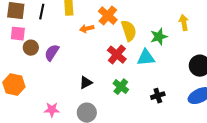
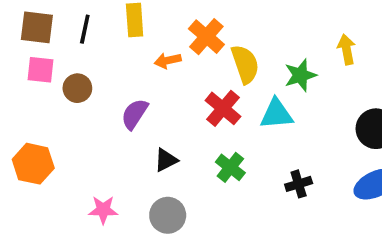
brown circle: (31, 48) -> (77, 88), moved
purple semicircle: (52, 53) -> (135, 114), moved

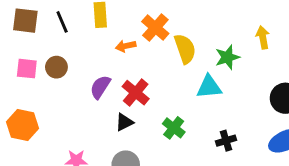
black line: (85, 29) -> (62, 22), turned -35
pink square: (41, 70) -> (27, 69), moved
red cross: (223, 108) -> (136, 93), moved

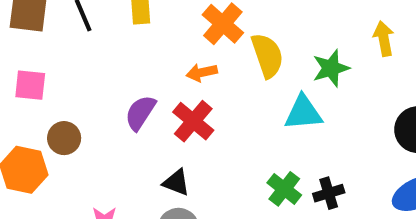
orange arrow: (126, 46) -> (202, 72), moved
brown circle: (56, 67) -> (64, 138), moved
black triangle: (124, 122) -> (176, 183), moved, turned 48
green cross: (174, 128) -> (284, 189), moved

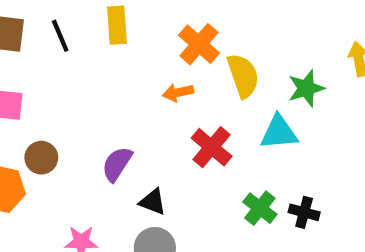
purple semicircle: (140, 113) -> (117, 164), moved
red cross: (193, 121) -> (212, 147), moved
black cross: (329, 193) -> (304, 212), turned 32

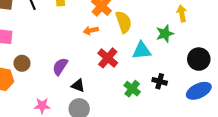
green star: (306, 88) -> (165, 34), moved
black cross: (304, 212) -> (160, 81), moved

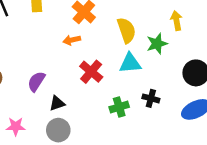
yellow semicircle: (124, 22) -> (126, 30), moved
black triangle: (78, 86) -> (57, 103), turned -40
green cross: (132, 89) -> (119, 107), turned 35

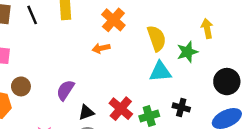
red cross: (91, 72) -> (121, 109), moved

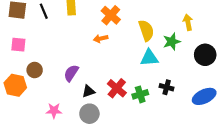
black circle: (227, 82) -> (205, 55), moved

